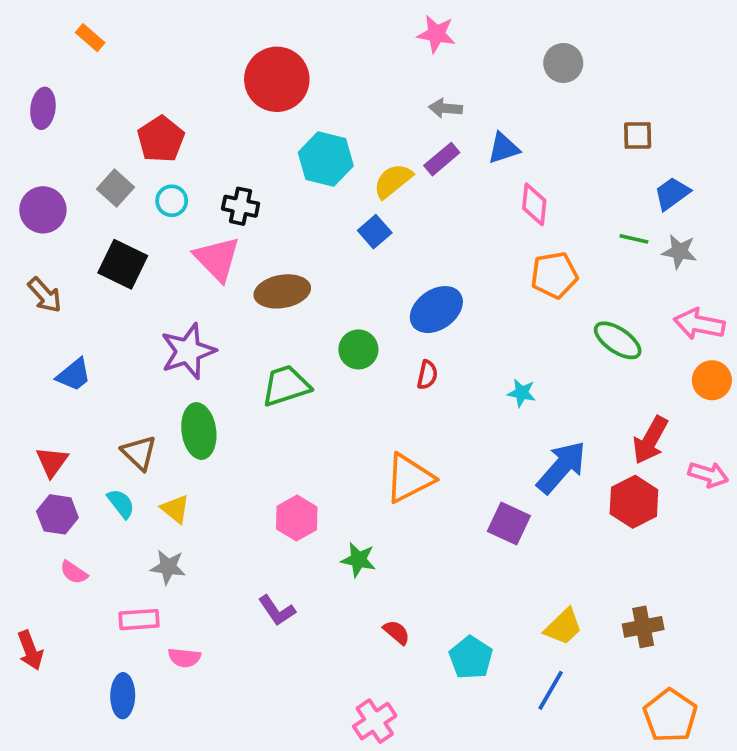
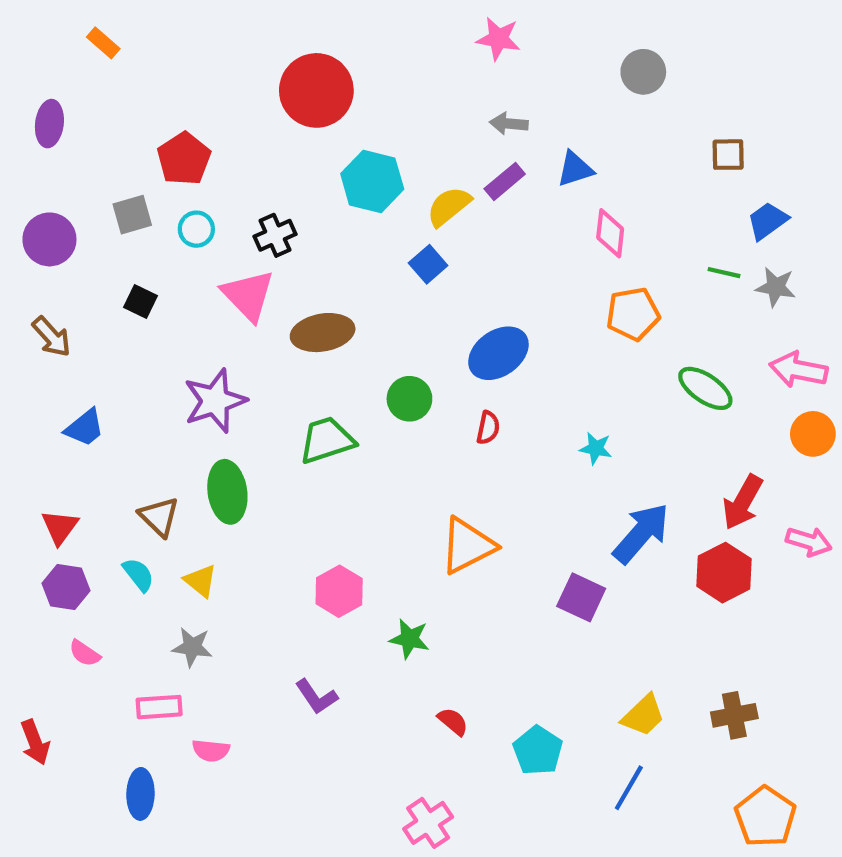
gray square: (115, 188) -> (132, 215), turned 32
black cross: (241, 206) -> (275, 235), turned -36
black square: (123, 264) -> (140, 301), size x0.6

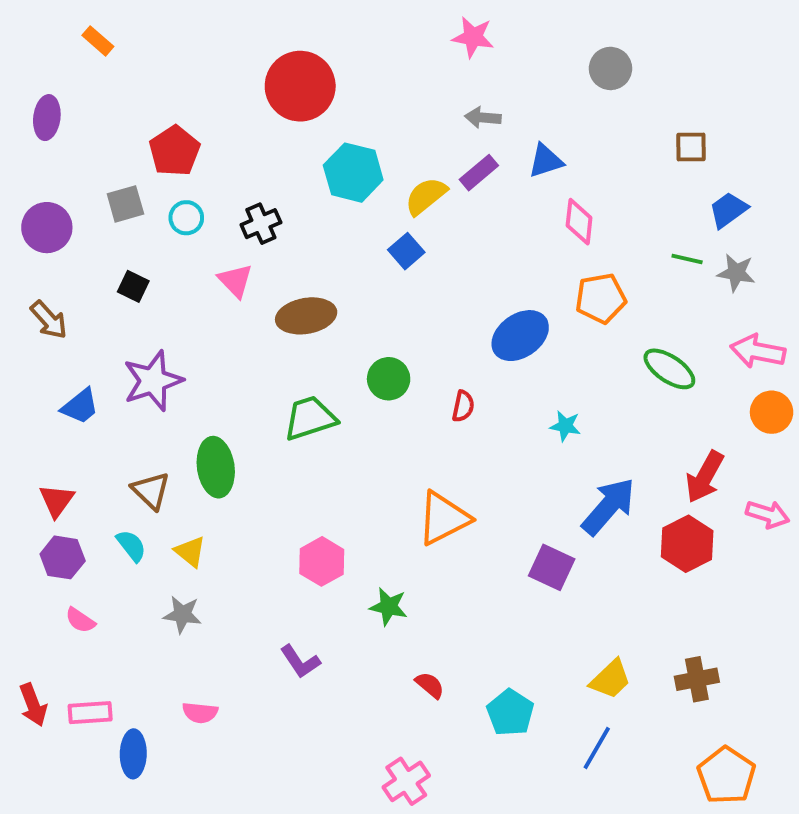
pink triangle: (248, 295) -> (235, 281), size x0.7
blue ellipse: (498, 353) -> (520, 336), moved
purple star: (215, 401) -> (153, 381), moved
pink rectangle: (159, 707) -> (90, 713), moved

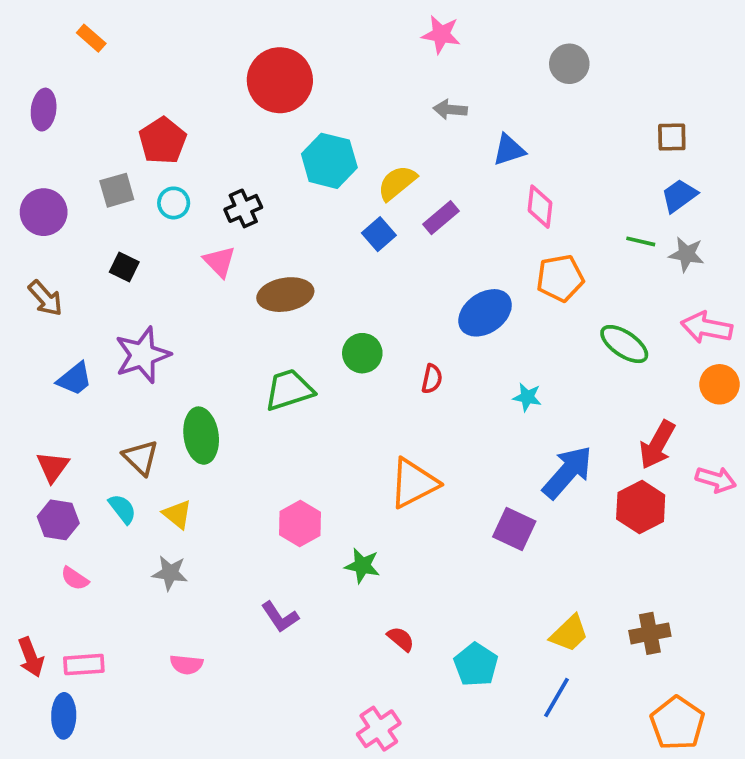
brown square: (691, 147) -> (672, 137), moved
purple rectangle: (479, 173) -> (441, 218), moved
blue ellipse: (133, 754) -> (64, 716), moved

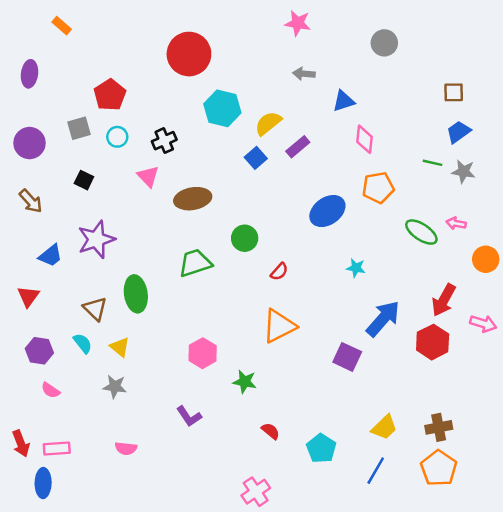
pink arrow: (707, 328) -> (456, 223), moved, size x0.6
red semicircle: (432, 379) -> (279, 272), moved, turned 30
red triangle: (53, 467) -> (28, 296), moved
orange pentagon: (677, 723) -> (439, 468), moved

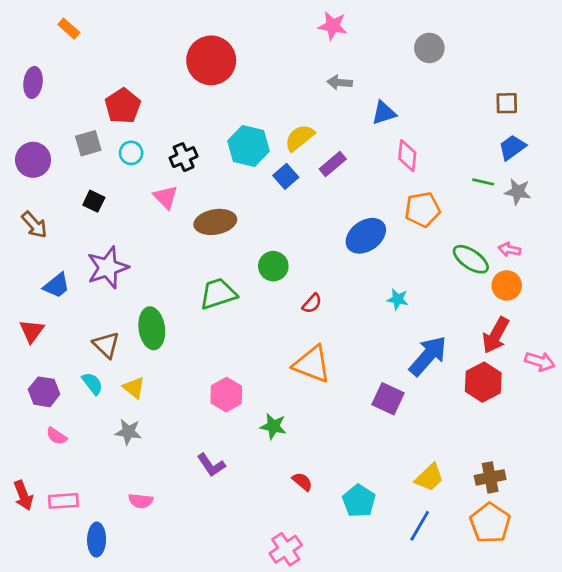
cyan hexagon: (222, 108) -> (248, 146), moved
orange circle: (486, 259) -> (507, 285), moved
orange triangle: (279, 326) -> (312, 364), turned 48
blue ellipse: (43, 483) -> (97, 540), moved

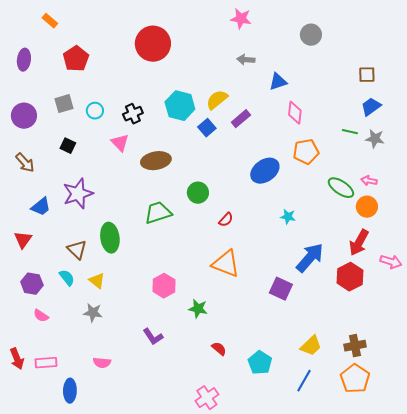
red pentagon: (123, 106) -> (76, 59), moved

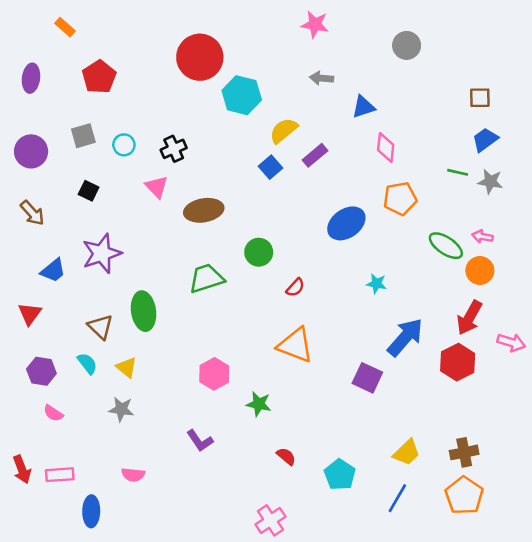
cyan hexagon: (180, 106) -> (242, 95), moved

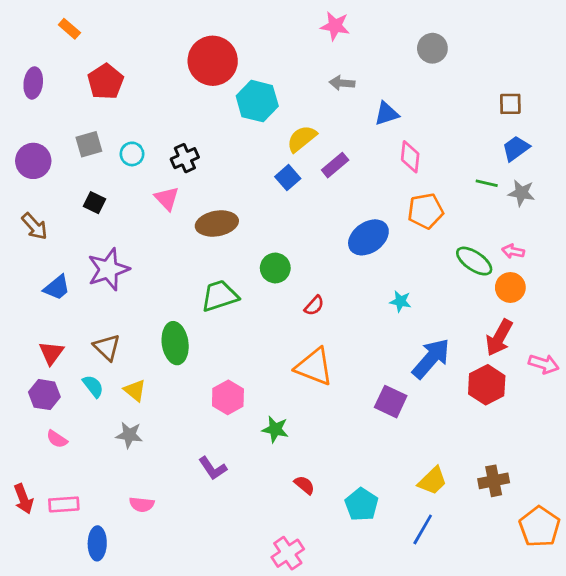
green ellipse: (144, 311) -> (175, 343), moved
red triangle: (30, 314) -> (51, 353), moved
orange pentagon: (464, 496) -> (540, 527), moved

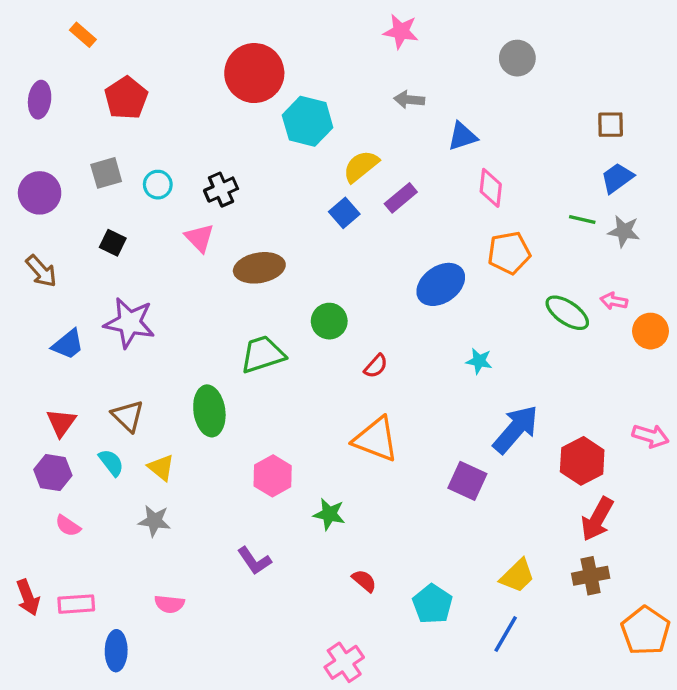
purple star: (108, 269) -> (129, 323), turned 30
orange circle: (510, 287) -> (650, 331), moved
red arrow: (499, 338) -> (597, 519), moved

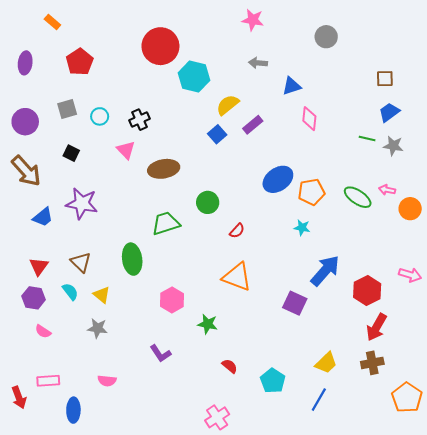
orange pentagon: (509, 253) -> (311, 192), moved
brown arrow: (41, 271) -> (26, 171), size x1.5
red arrow: (28, 597) -> (19, 397), moved

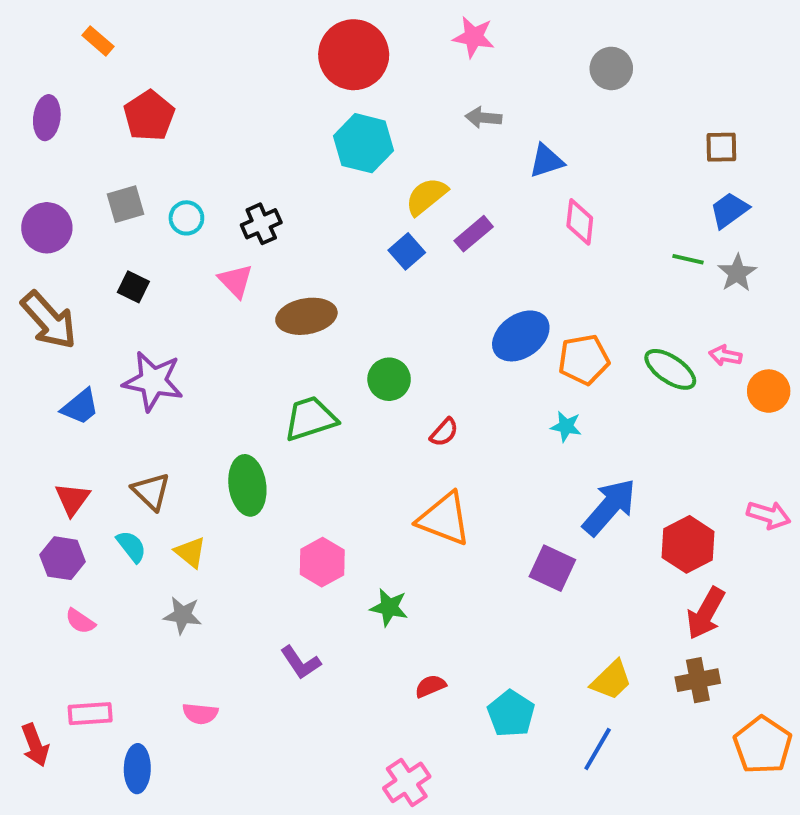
red circle: (160, 46) -> (354, 55), moved
gray star: (393, 146) -> (737, 273), turned 30
red semicircle: (230, 366) -> (430, 686), turned -63

